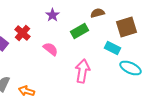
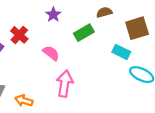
pink arrow: (82, 71) -> (65, 84), moved

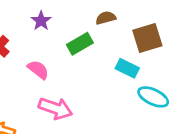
pink arrow: (65, 84) -> (55, 108), turned 100

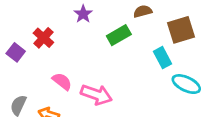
cyan rectangle: (127, 68) -> (162, 58), turned 36
pink semicircle: (38, 70) -> (62, 81), moved

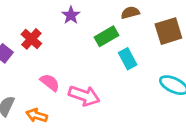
cyan rectangle: (162, 58) -> (128, 59), moved

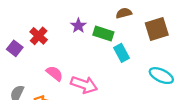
purple star: (71, 15) -> (78, 26), moved
green rectangle: (107, 36) -> (103, 34), turned 48

